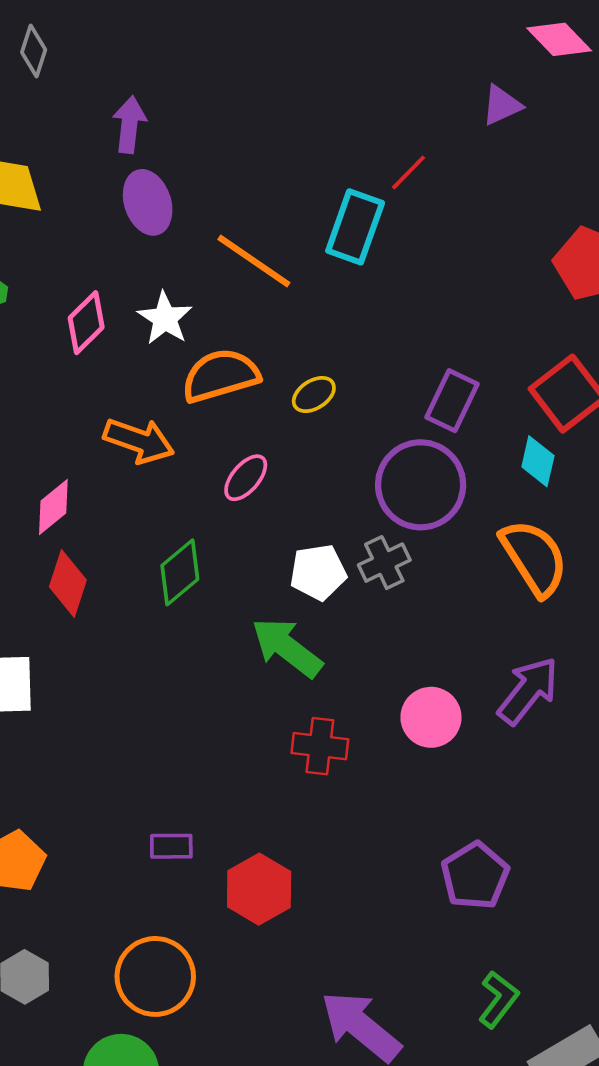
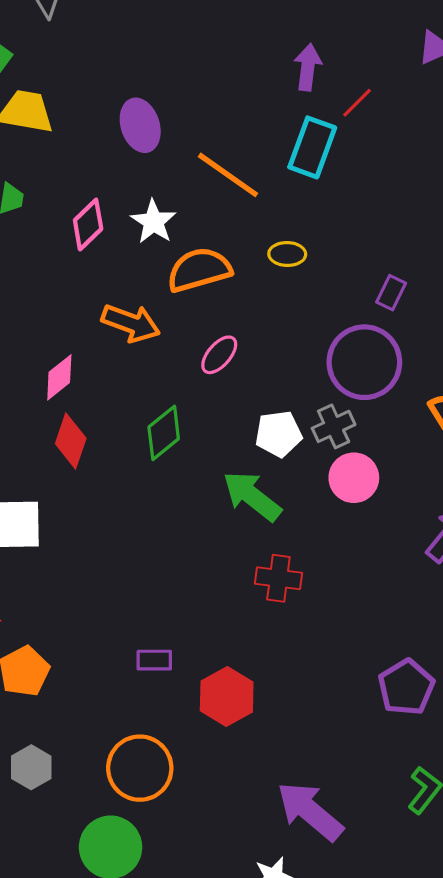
purple arrow: (129, 125) -> (308, 67), moved
yellow ellipse: (314, 395) -> (287, 254), moved, turned 33
purple rectangle: (452, 401) -> (391, 293), size x0.7
pink circle: (431, 717) -> (354, 478), moved

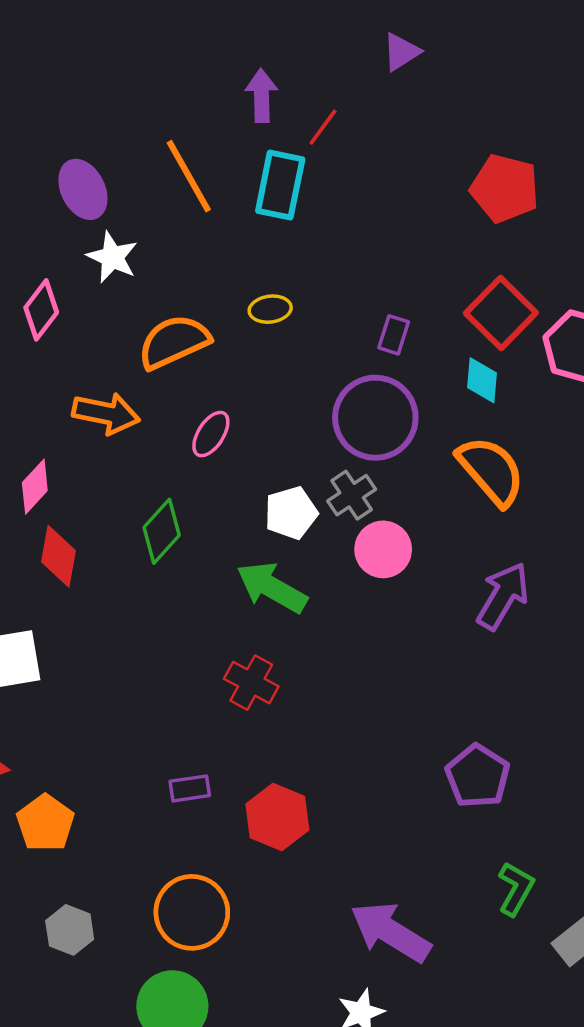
orange line: (228, 175) -> (189, 176), moved, turned 34
white star: (153, 222) -> (112, 257), moved
red cross: (278, 578) -> (251, 683), moved, turned 30

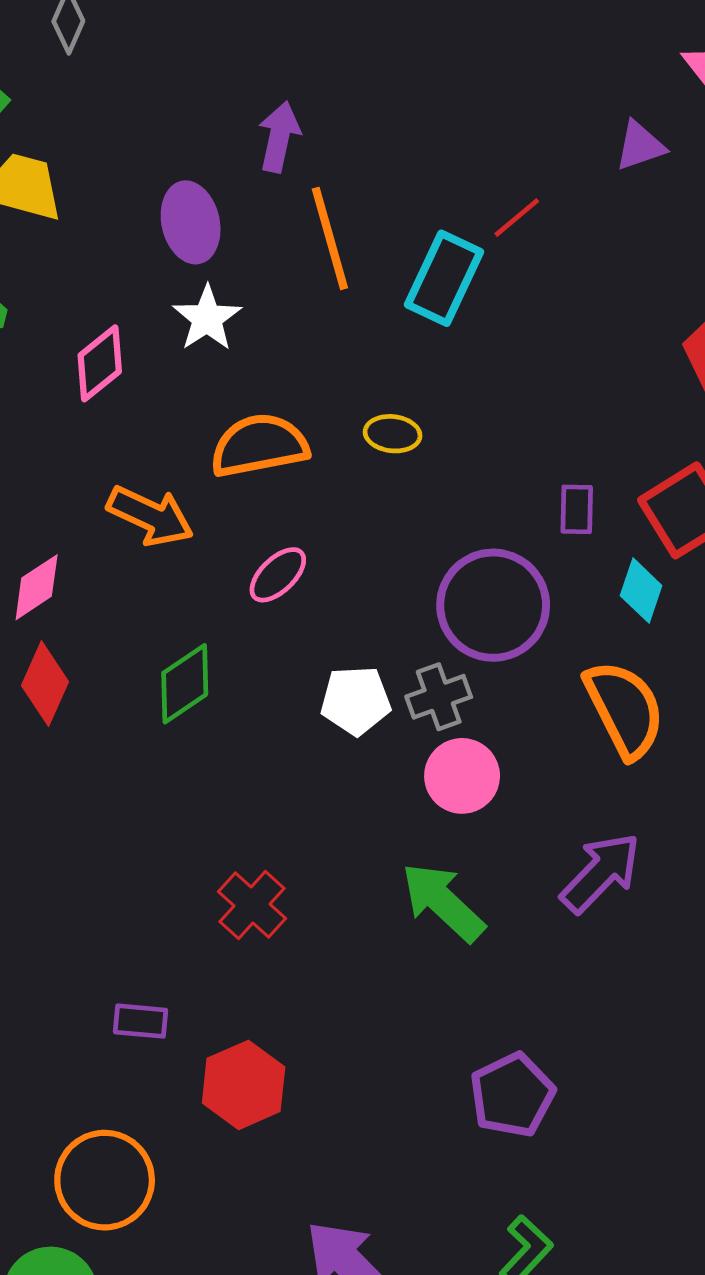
purple arrow: (261, 96) -> (279, 137), moved
purple rectangle: (394, 335) -> (577, 509), moved, turned -30
green arrow: (272, 587) -> (443, 902), moved

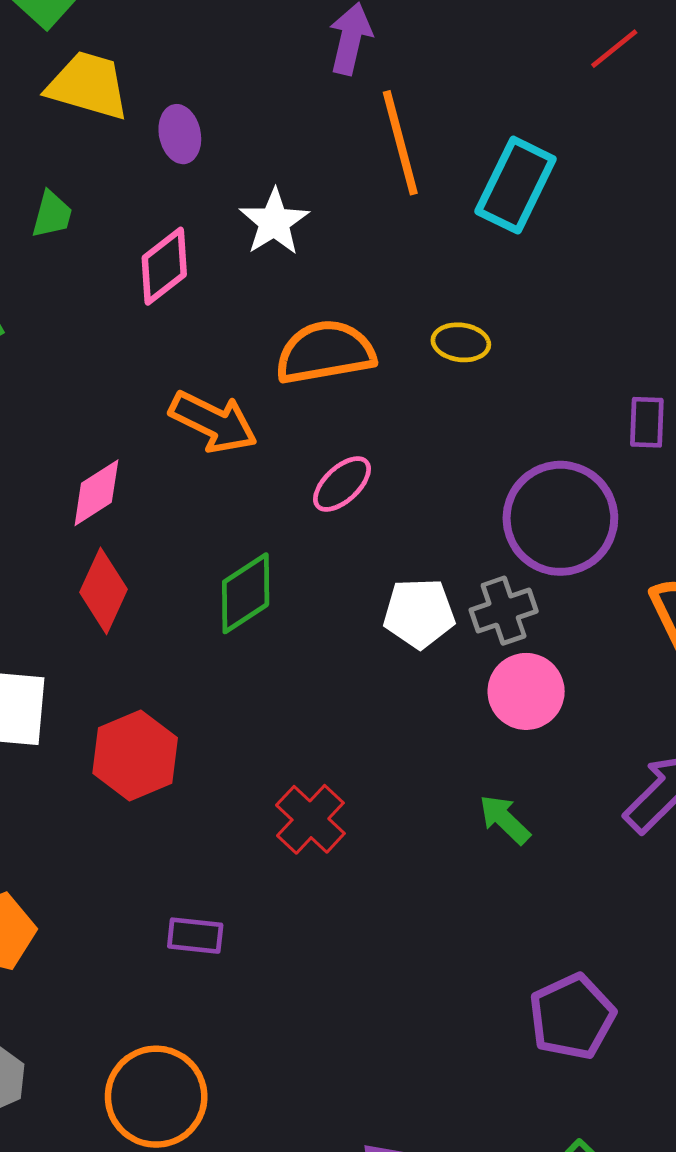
red line: (517, 218) -> (614, 49), moved
purple ellipse: (191, 222) -> (180, 134), moved, size x0.7
green arrow: (443, 902) -> (505, 819), size x0.6
red hexagon: (244, 1085) -> (135, 756), moved

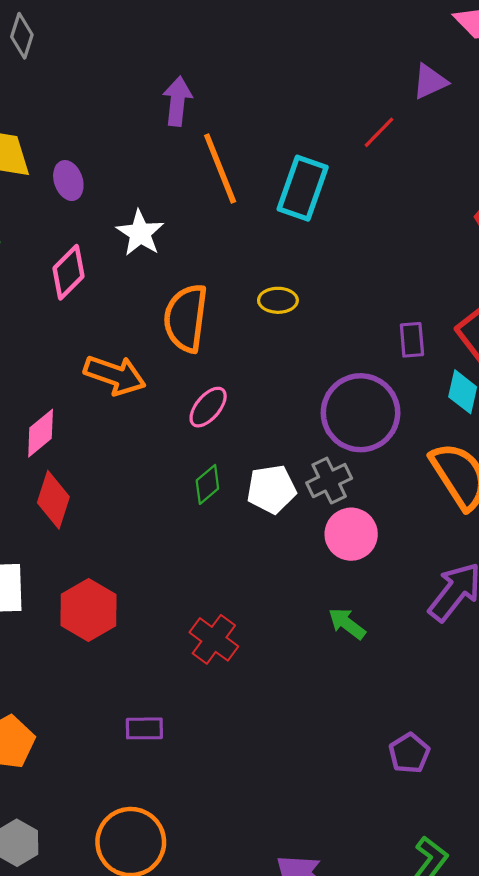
red line: (614, 49) -> (379, 132), moved
orange semicircle: (325, 352) -> (186, 318), turned -66
green diamond: (246, 593) -> (207, 484), moved, size x0.7
purple pentagon: (572, 1017) -> (409, 753), size x0.7

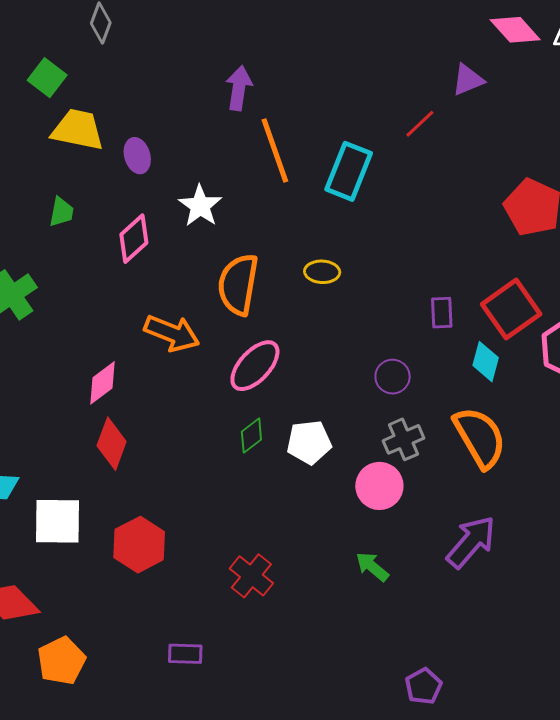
pink ellipse: (208, 407) -> (255, 366), size x1.4
purple circle: (361, 413) -> (393, 377), size x0.5
gray cross: (329, 481) -> (403, 439), moved

